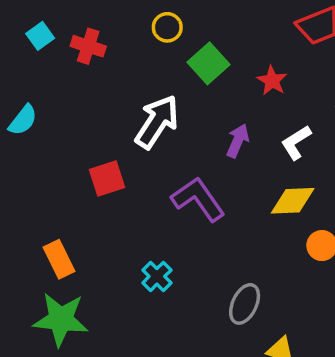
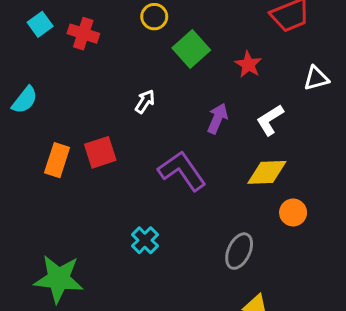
white arrow: (157, 122) -> (145, 101), size x0.5
orange rectangle: (59, 259) -> (57, 160), moved, turned 44
gray ellipse: (245, 304) -> (239, 251), moved

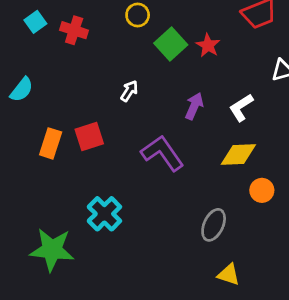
red star: (248, 64) -> (208, 45), moved
cyan cross: (145, 240) -> (104, 214), moved, size x1.4

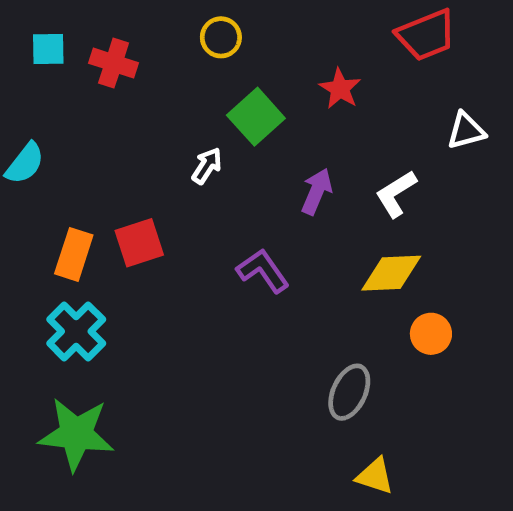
cyan square: (35, 22) -> (48, 49), turned 35
green square: (171, 44) -> (256, 117), moved
purple L-shape: (162, 153) -> (263, 271), size x0.7
cyan cross: (104, 214) -> (76, 331), moved

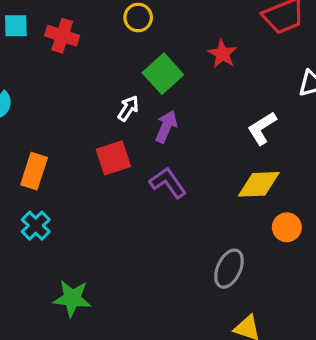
purple arrow: (317, 191) -> (166, 127), moved
red square: (139, 243) -> (113, 158), moved
cyan cross: (76, 331) -> (36, 226), size x0.7
green star: (76, 434) -> (72, 298), moved, size x0.7

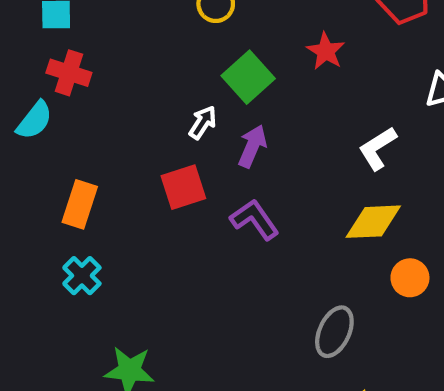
red cross: (62, 36) -> (69, 73), moved

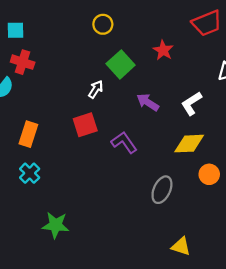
purple arrow: (252, 146) -> (148, 102), moved, turned -80
gray ellipse: (334, 332) -> (162, 190), moved

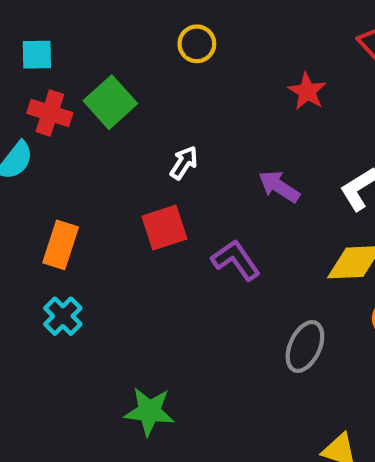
green square: (121, 64) -> (110, 102), moved
green star: (56, 225) -> (149, 411), moved

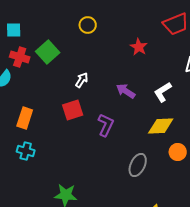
purple L-shape: (236, 260) -> (106, 125), turned 60
cyan cross: (63, 316) -> (26, 151), turned -30

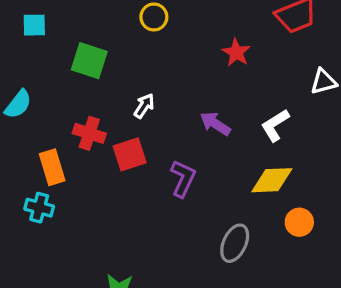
green square: (48, 52) -> (89, 61), turned -30
red cross: (20, 57) -> (89, 133), moved
orange rectangle: (25, 118) -> (52, 167), turned -35
cyan cross: (26, 151) -> (39, 208), moved

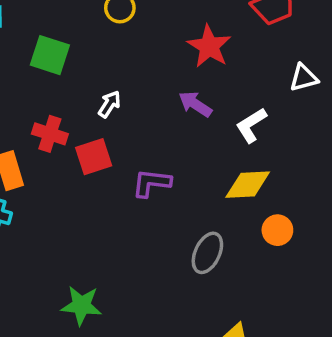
red star: (236, 53) -> (209, 46), size x1.4
purple arrow: (215, 124) -> (195, 104), moved
purple L-shape: (183, 179) -> (151, 183), turned -108

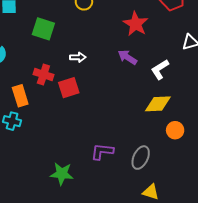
white arrow: (109, 104) -> (78, 57), turned 56
purple L-shape: (151, 183) -> (102, 151), moved
gray ellipse: (207, 253) -> (141, 158), moved

